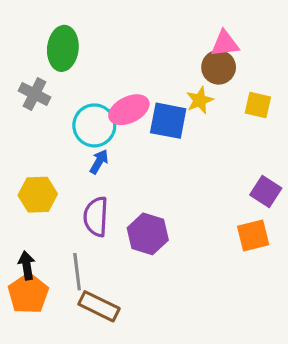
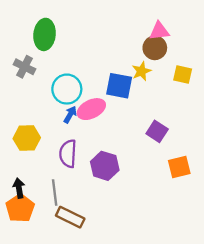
pink ellipse: (129, 110) -> (91, 109), moved
purple square: (266, 191) -> (157, 131), moved

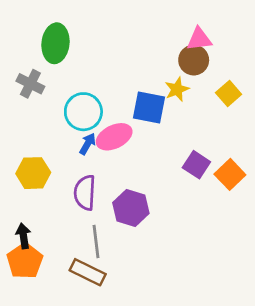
yellow square: (183, 75) -> (229, 94), turned 36
orange square: (179, 167) -> (230, 174), moved, turned -30
gray line: (55, 193) -> (96, 241), moved

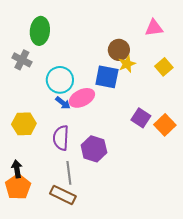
pink triangle: (199, 39) -> (154, 28), moved
brown circle: (194, 60) -> (119, 50), moved
blue arrow: (88, 144) -> (63, 103), turned 98

